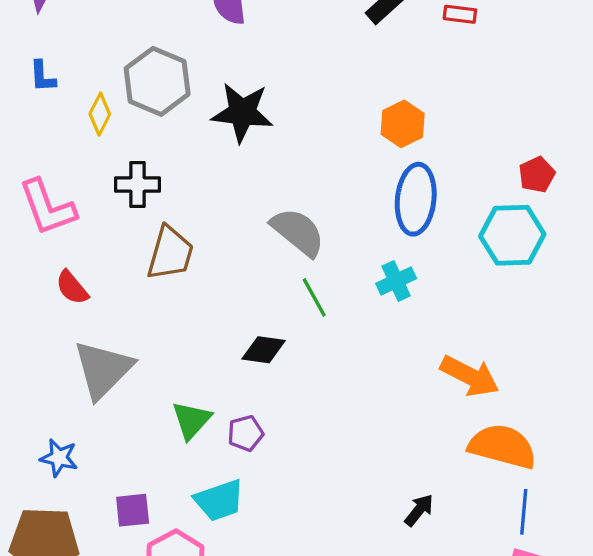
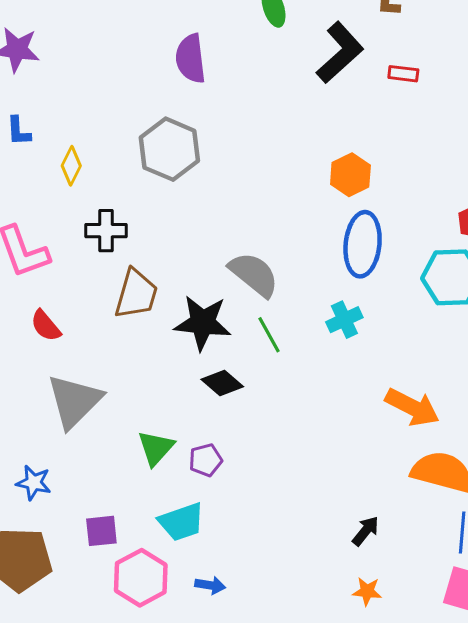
gray hexagon: (157, 81) -> (169, 149), moved
black star: (242, 112) -> (203, 323), moved
black diamond: (264, 350) -> (222, 383), turned 33

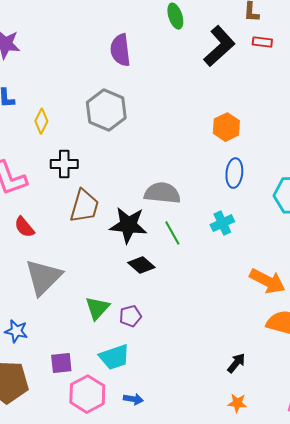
red rectangle: (403, 74) -> (262, 42), moved
blue ellipse: (363, 244) -> (234, 173), size x0.7
gray semicircle: (254, 274) -> (162, 193), turned -33

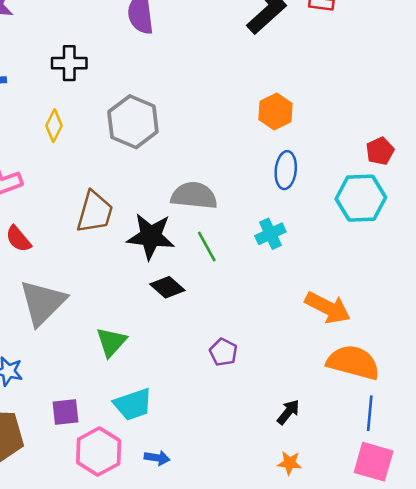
gray hexagon: (106, 110) -> (133, 122), moved
yellow diamond: (41, 121) -> (54, 126), moved
black cross: (64, 164) -> (69, 63), moved
purple pentagon: (130, 316) -> (223, 352), moved, turned -30

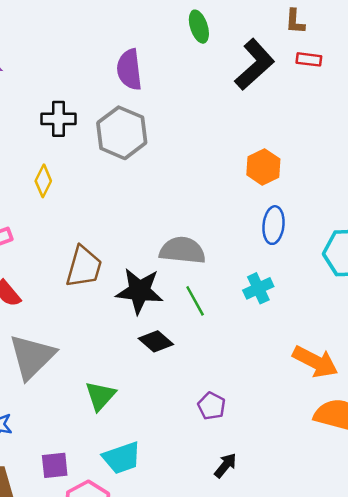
gray hexagon: (133, 122) -> (122, 133), moved
black arrow: (288, 412) -> (225, 465), moved

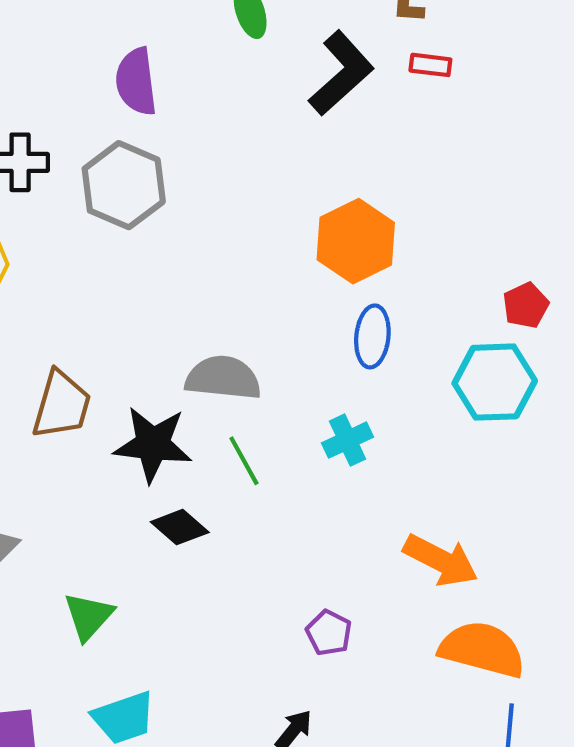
orange hexagon: (263, 167) -> (356, 241), size x1.4
purple pentagon: (212, 406) -> (329, 633), moved

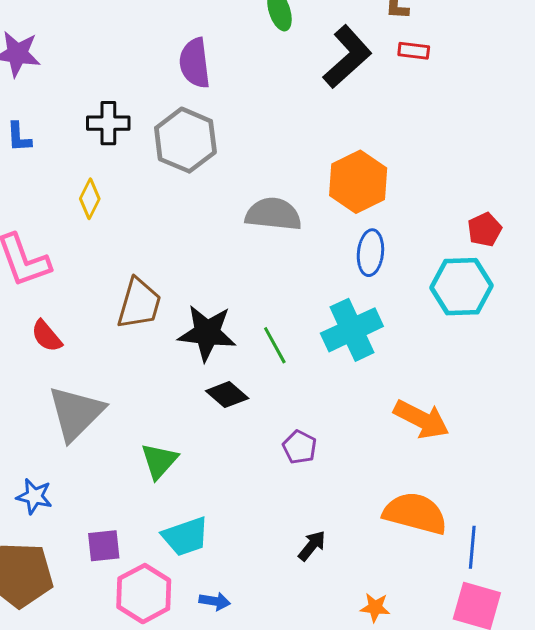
gray semicircle: (223, 378) -> (273, 214), moved
cyan cross: (348, 440) -> (352, 330), size x1.6
purple pentagon: (329, 633) -> (300, 447), moved
orange semicircle: (482, 649) -> (415, 513), moved

